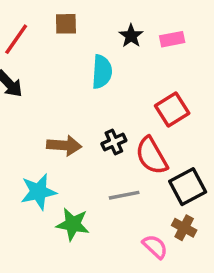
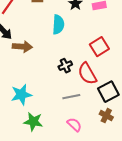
brown arrow: (64, 145) -> (22, 47), moved
green star: (73, 224) -> (33, 122), moved
pink semicircle: (155, 247) -> (74, 125), moved

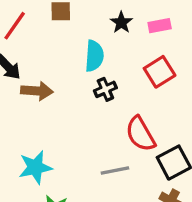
red square: (99, 47) -> (160, 72), moved
black cross: (65, 66) -> (105, 89), moved

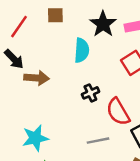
black star: (121, 22) -> (103, 24), size x1.5
black cross: (105, 89) -> (90, 93), moved

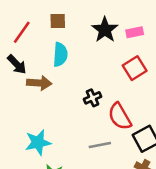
cyan semicircle: (82, 50) -> (60, 55), moved

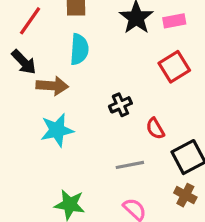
red semicircle: (120, 116) -> (155, 129), size x0.6
cyan star: (38, 142) -> (57, 130), moved

